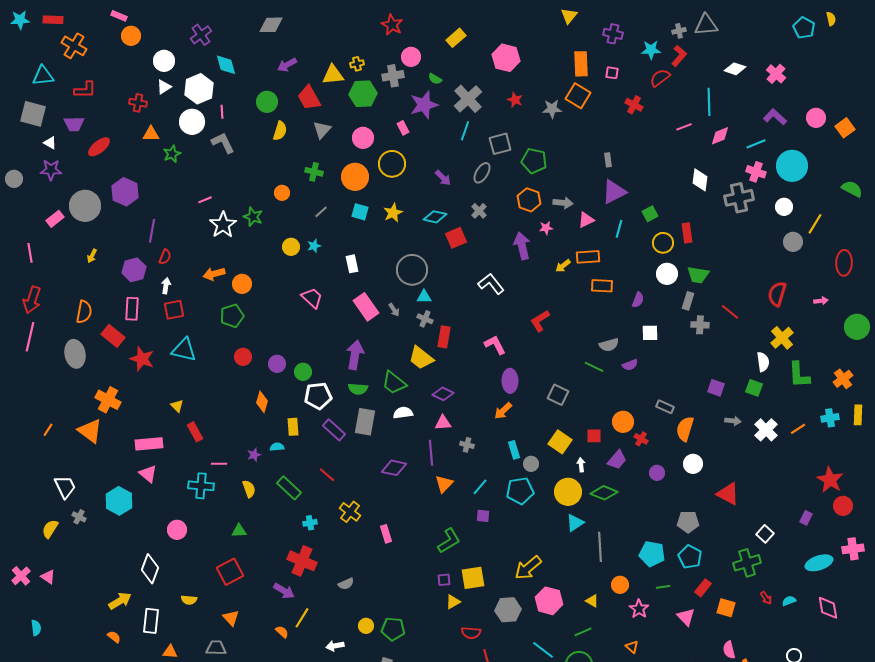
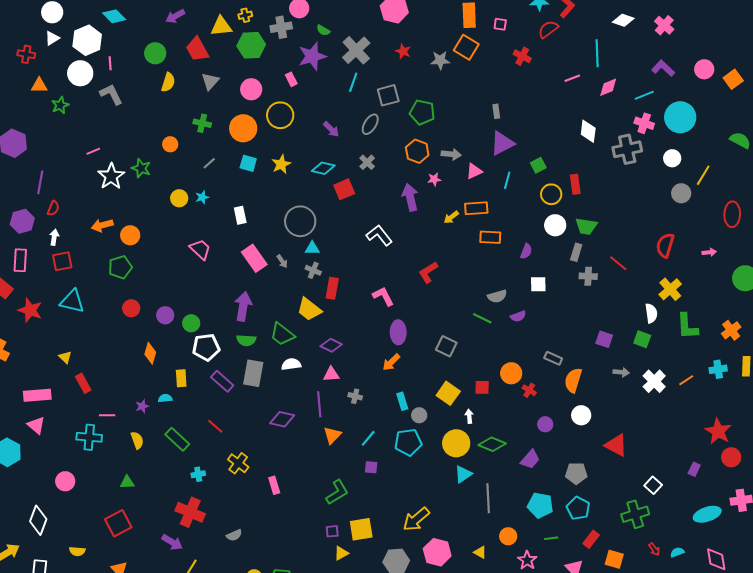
cyan diamond: (226, 65) -> (114, 16), turned -30
purple trapezoid: (617, 460) -> (530, 459), moved

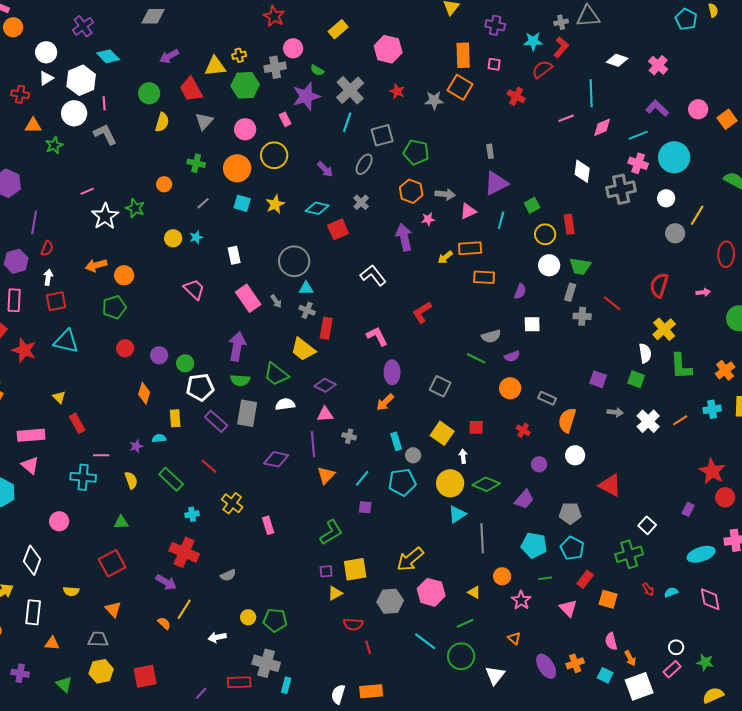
orange circle: (511, 373) -> (510, 388), moved

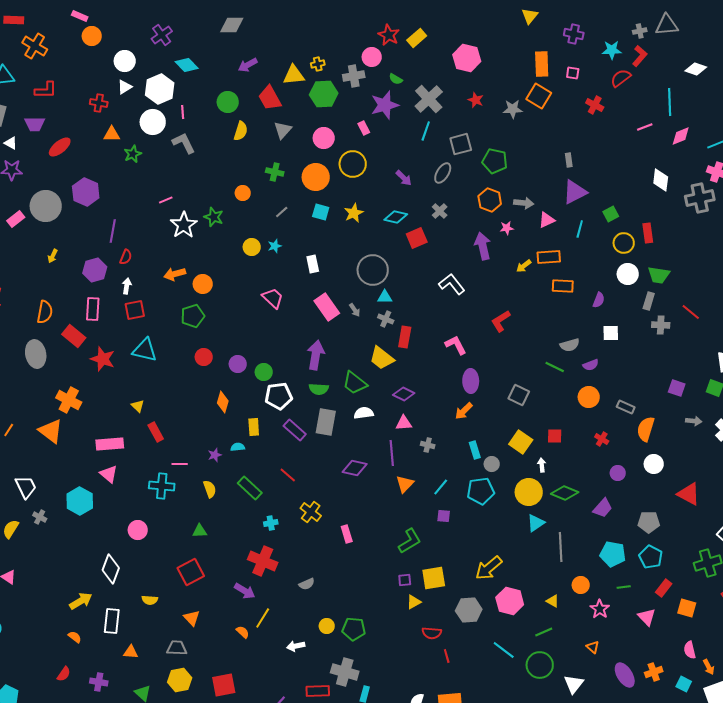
red star: (274, 16) -> (389, 35), moved

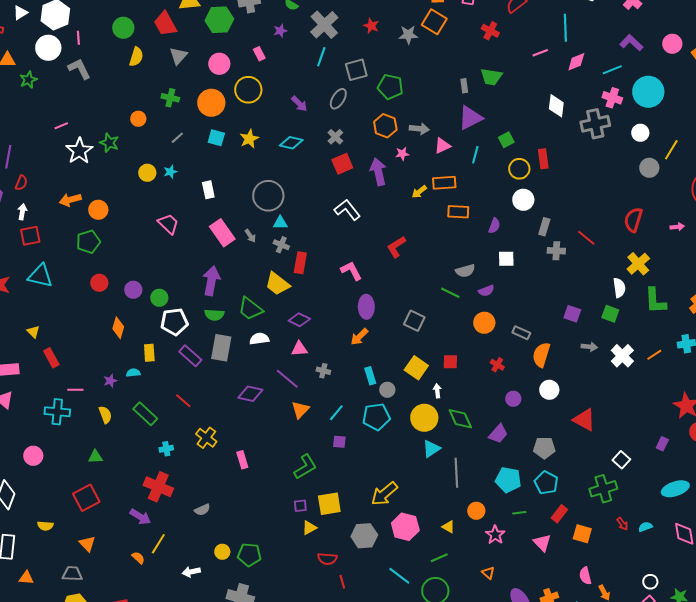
purple star: (385, 105) -> (280, 31), size x0.5
red square: (417, 238) -> (342, 164), moved
green trapezoid: (659, 275) -> (491, 77), moved
purple line: (392, 453) -> (287, 379), turned -45
green diamond: (565, 493) -> (460, 419), turned 44

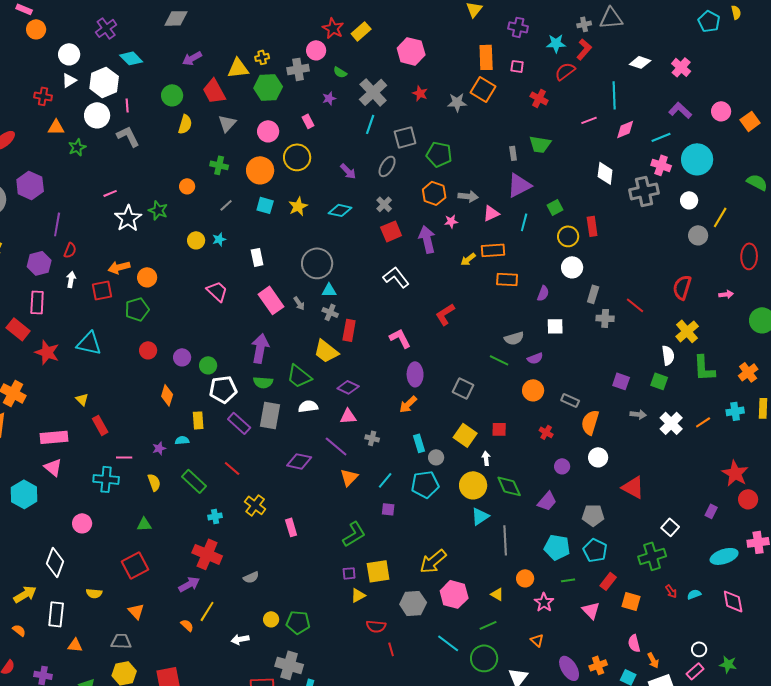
red square: (30, 236) -> (102, 290), moved
purple arrow: (140, 517) -> (189, 584), turned -60

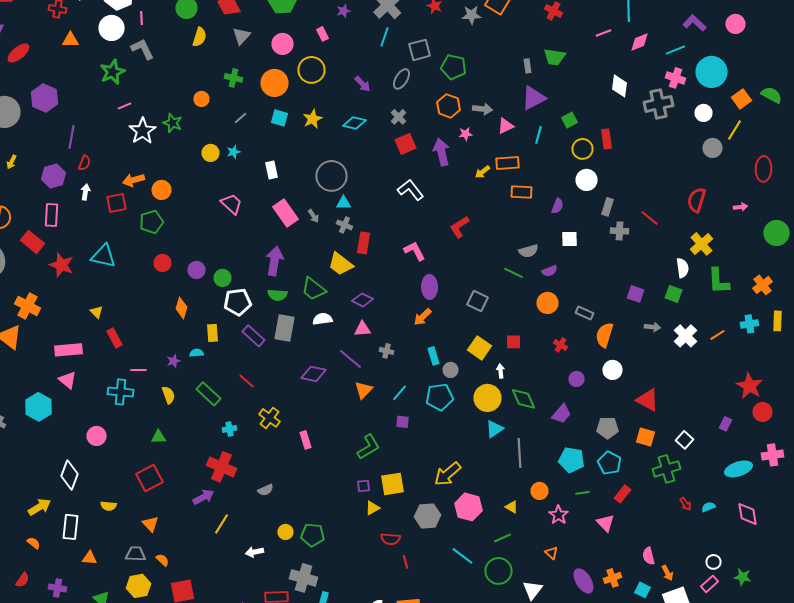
orange square: (750, 121) -> (742, 99), moved
green star: (77, 147) -> (112, 72), moved, size x1.4
orange square: (631, 601) -> (646, 437), moved
orange semicircle: (187, 625) -> (162, 560), moved

